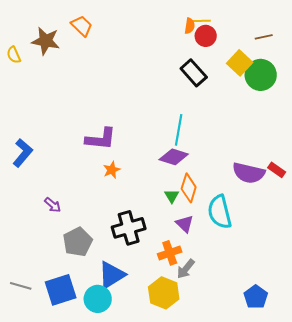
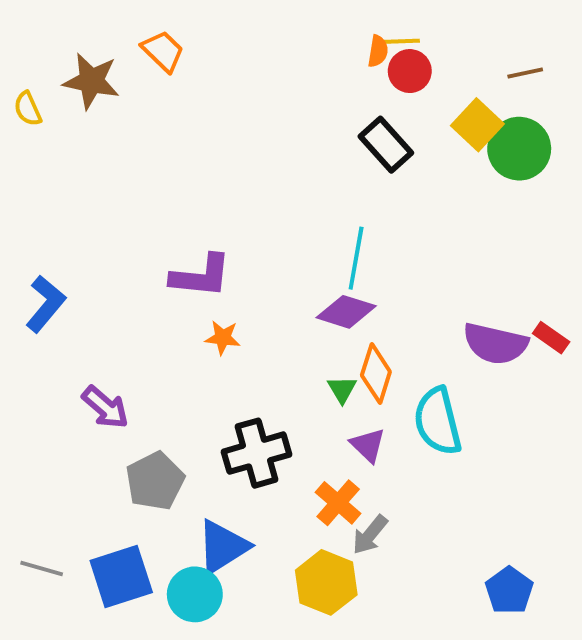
orange star: (112, 170) -> (223, 338), turned 30
purple arrow: (53, 205) -> (105, 407), size x1.4
orange cross: (170, 253) -> (338, 503), turned -30

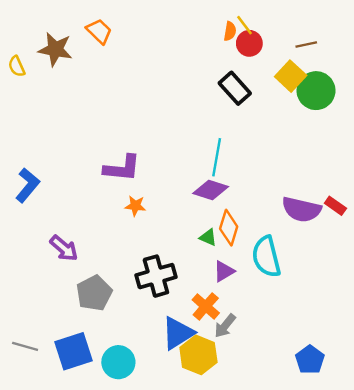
yellow line: (402, 41) -> (244, 25), turned 55
brown line: (525, 73) -> (306, 45), moved
green triangle: (342, 389) -> (208, 237), turned -36
purple triangle: (368, 445) -> (224, 271), turned 45
blue triangle: (223, 547) -> (178, 333), moved

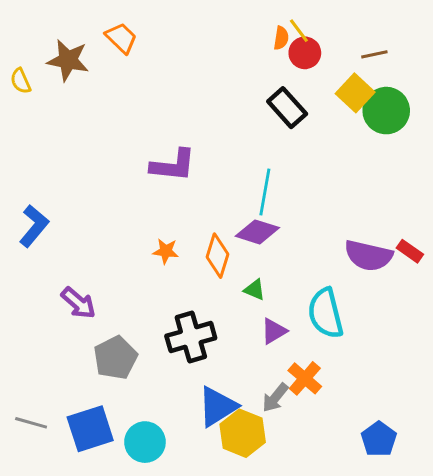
purple L-shape: (122, 168) -> (173, 165), moved
orange diamond: (229, 228) -> (217, 256), moved
orange cross: (206, 306) -> (305, 378), moved

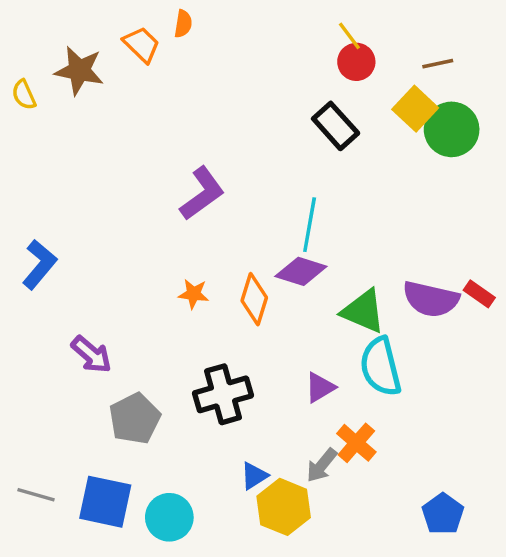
orange semicircle: (281, 38) -> (183, 24), moved
purple L-shape: (173, 165) -> (202, 193), turned -42
green triangle: (254, 290) -> (363, 311), moved, size x1.8
blue triangle: (217, 407) -> (254, 476), size x0.6
blue square: (90, 429) -> (105, 502), turned 30

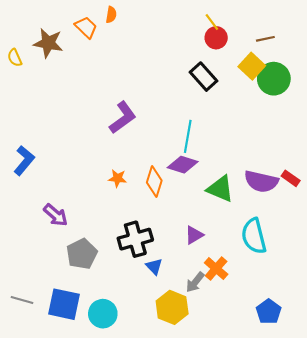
cyan semicircle: (381, 367) -> (254, 236), moved
blue triangle: (254, 476) -> (154, 266), moved, turned -42

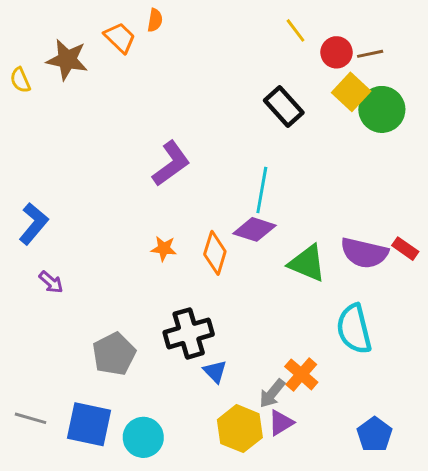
red circle: (216, 38) -> (336, 52), moved
purple arrow: (56, 215) -> (51, 282), moved, size x0.7
purple triangle: (194, 235) -> (281, 423), moved

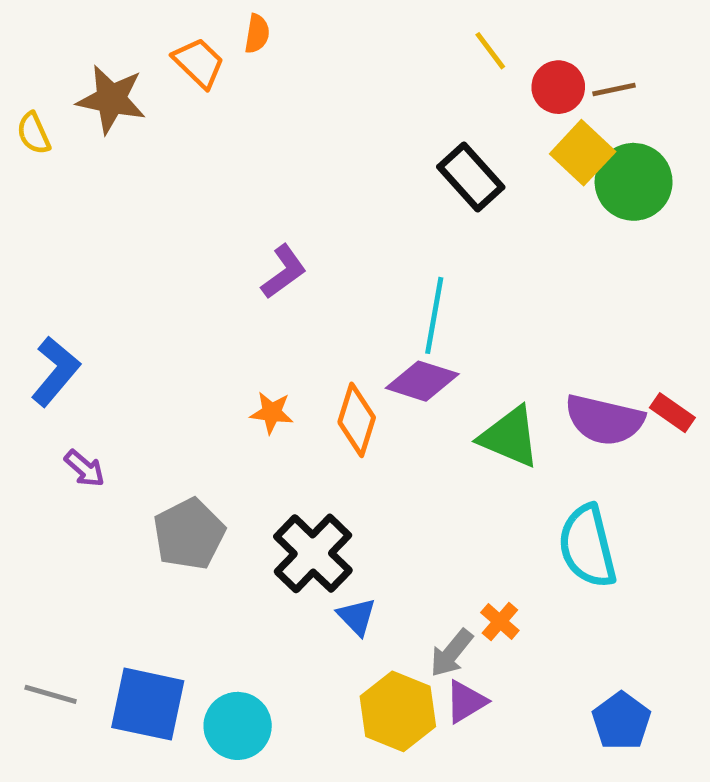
purple L-shape: (171, 164) -> (284, 272), size x0.7
black cross: (189, 333) -> (313, 553), turned -30
gray pentagon: (114, 354) -> (189, 534), moved
orange cross: (301, 374) -> (500, 621), size x0.7

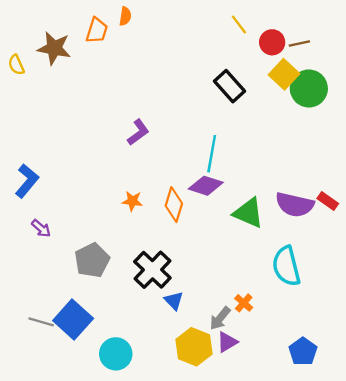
orange trapezoid: (199, 63) -> (97, 30), turned 64
gray line: (51, 694) -> (41, 322), moved
blue square: (148, 704) -> (73, 320), moved, turned 30

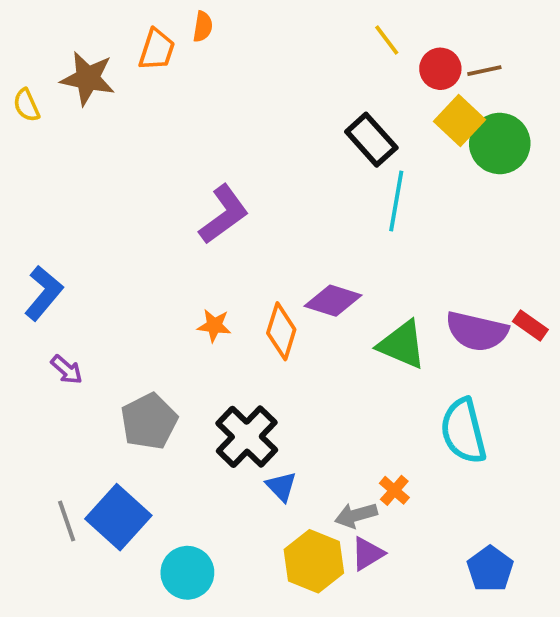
purple L-shape: (138, 132) -> (224, 214), size x1.4
cyan line: (212, 154) -> (396, 201), moved
gray arrow: (220, 318) -> (356, 515), turned 35
gray line: (41, 322) -> (67, 521), turned 55

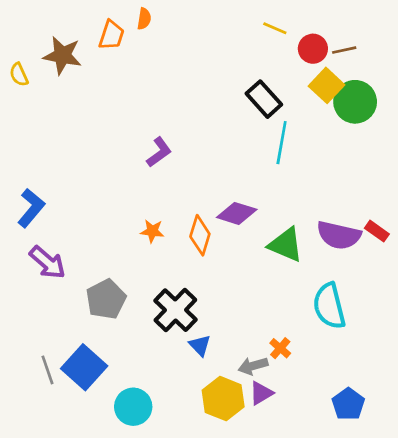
yellow line: (387, 40) -> (275, 28), turned -30
purple L-shape: (224, 214) -> (159, 152), size x0.7
purple arrow: (67, 370) -> (47, 262), size x1.6

